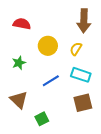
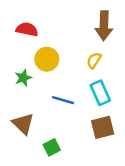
yellow circle: (48, 46) -> (47, 59), moved
cyan rectangle: (81, 75) -> (100, 93), turned 48
blue line: (51, 81) -> (63, 100), turned 48

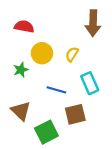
yellow semicircle: (94, 60) -> (72, 54), moved
brown square: (103, 127) -> (75, 114), moved
green square: (52, 147) -> (46, 132), size x1.5

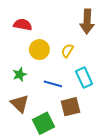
green star: (21, 70) -> (20, 74), moved

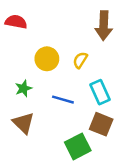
red semicircle: (23, 25) -> (16, 22), moved
brown square: (71, 107) -> (101, 124), moved, turned 36
green square: (44, 123) -> (78, 146), moved

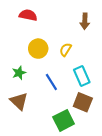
red semicircle: (16, 22) -> (28, 15), moved
brown arrow: (104, 25) -> (85, 21), size x0.7
blue line: (63, 100) -> (51, 82), turned 42

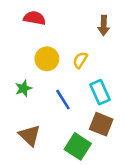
brown triangle: (19, 101) -> (30, 135), moved
green square: (64, 120) -> (78, 146), turned -30

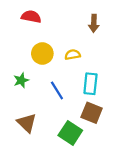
yellow semicircle: (80, 60) -> (73, 55), turned 48
cyan rectangle: (100, 92) -> (90, 84), turned 30

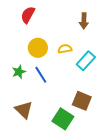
red semicircle: (31, 17) -> (28, 15), turned -72
cyan rectangle: (90, 84) -> (86, 61), moved, turned 36
blue line: (57, 90) -> (41, 75), moved

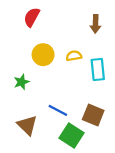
cyan rectangle: (86, 61) -> (98, 69), turned -48
blue line: (41, 75) -> (58, 110), moved, turned -30

